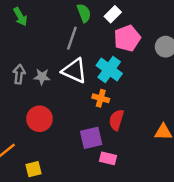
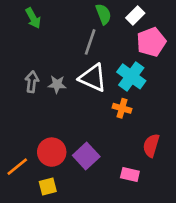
red circle: (40, 119) -> (52, 152), moved
red semicircle: (116, 120) -> (151, 145), moved
purple square: (91, 138) -> (86, 156), moved, turned -30

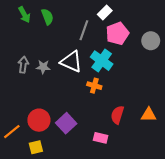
green semicircle: (103, 14) -> (47, 17), moved
gray line: (90, 42) -> (84, 30), moved

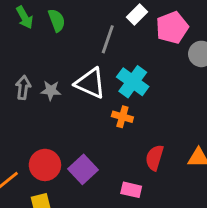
pink pentagon: (117, 33) -> (172, 28), moved

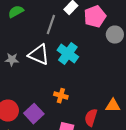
green semicircle: (57, 20) -> (16, 12), turned -98
orange cross: (122, 117) -> (61, 96), moved
red semicircle: (155, 158) -> (91, 118), moved

